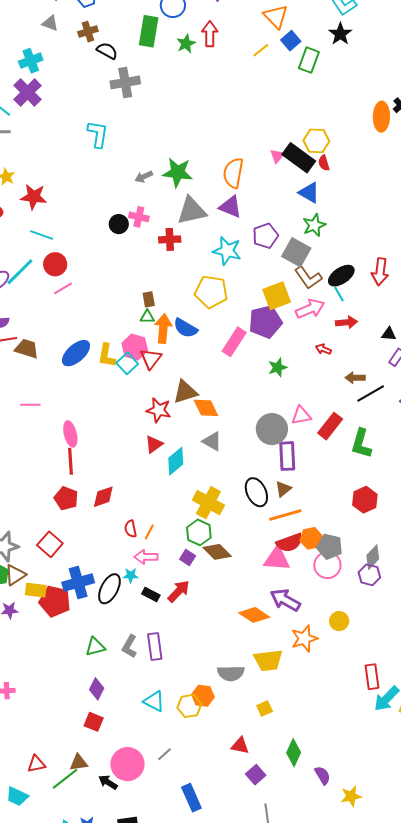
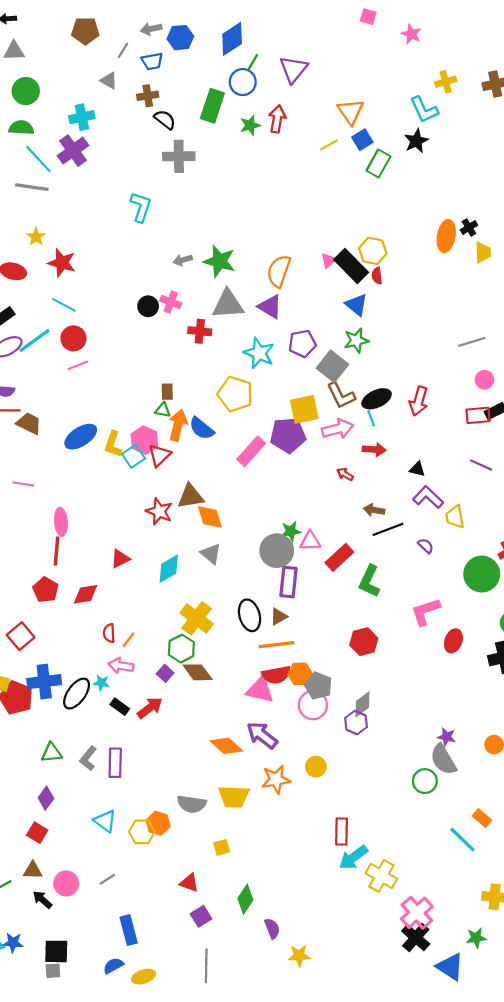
green star: (278, 367) -> (291, 531), moved
red triangle: (154, 444) -> (120, 559), moved
brown triangle: (79, 763) -> (33, 870), moved
pink circle: (127, 764) -> (66, 883), size x0.7

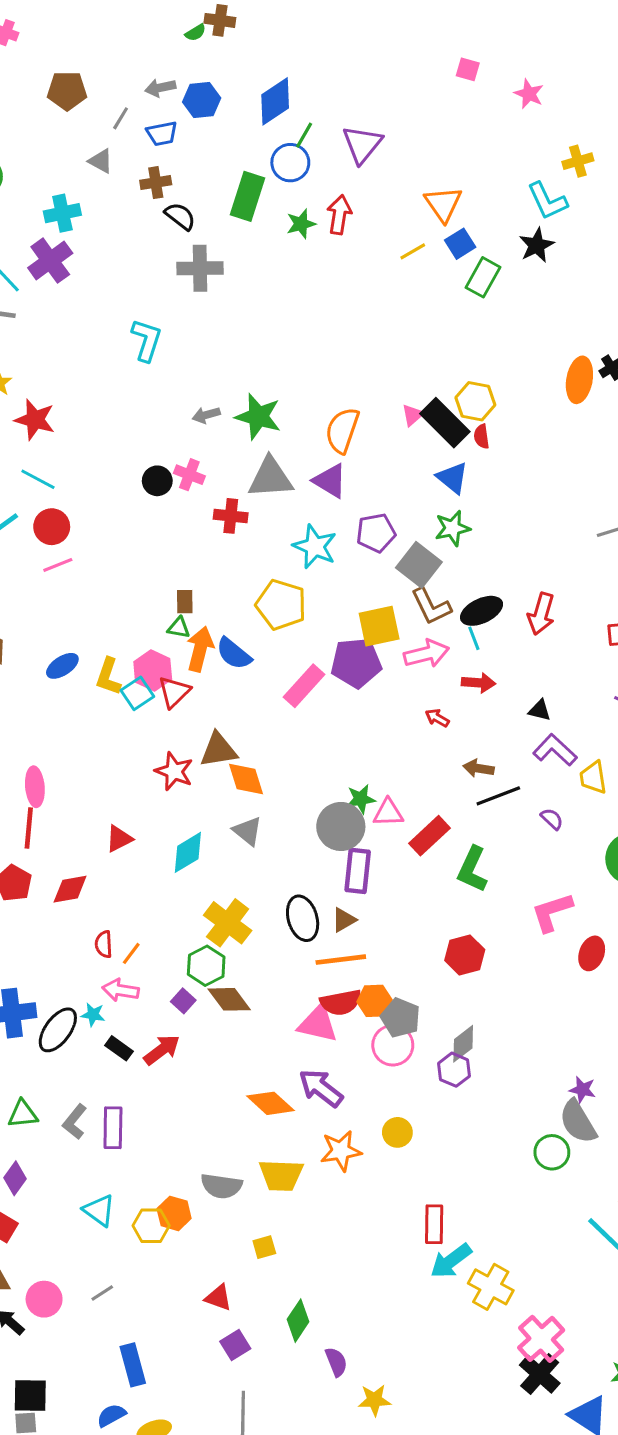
blue ellipse: (81, 437) -> (62, 666), size x0.7

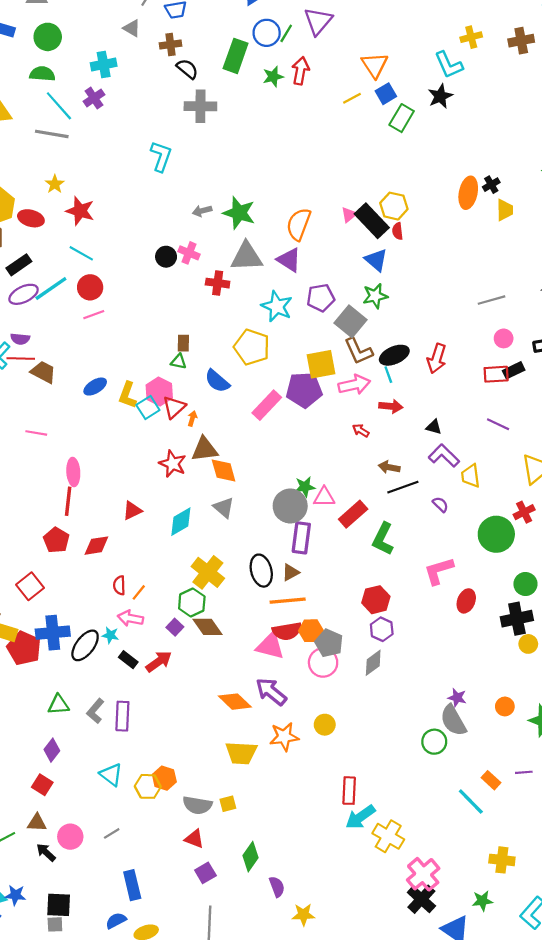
green line: (304, 135) -> (286, 33), moved
purple cross: (50, 261) -> (94, 98), size x0.7
orange arrow: (200, 649) -> (192, 418), moved, size x0.5
purple hexagon: (454, 1070) -> (382, 629), moved
gray semicircle: (221, 1186) -> (197, 805), moved

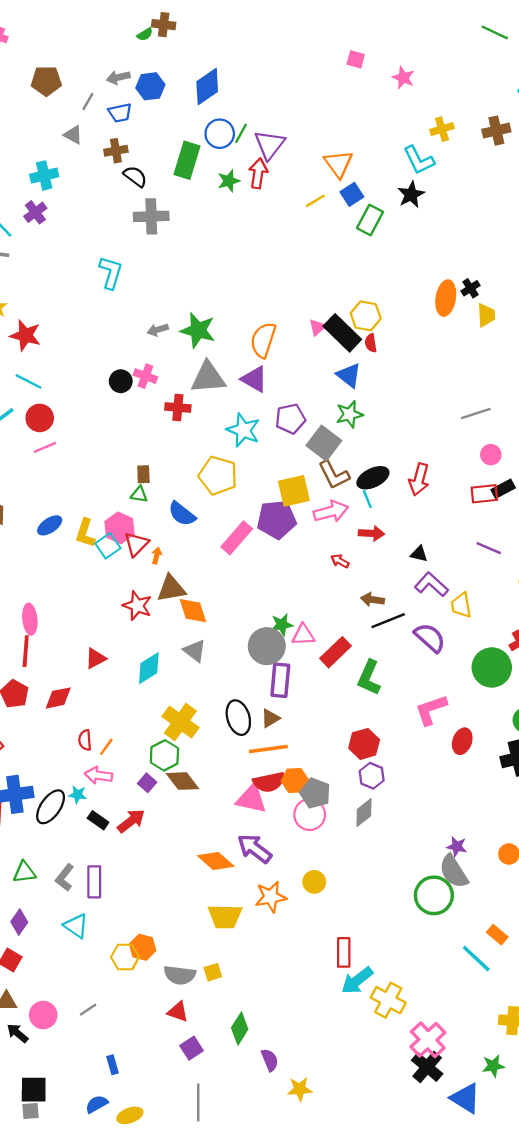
purple triangle: (318, 21) -> (270, 145), moved
purple semicircle: (440, 504) -> (430, 638), size x1.8
green circle: (434, 742) -> (434, 895), size x1.4
cyan triangle: (111, 775) -> (76, 926), moved
blue rectangle: (132, 885) -> (113, 1065), size x0.6

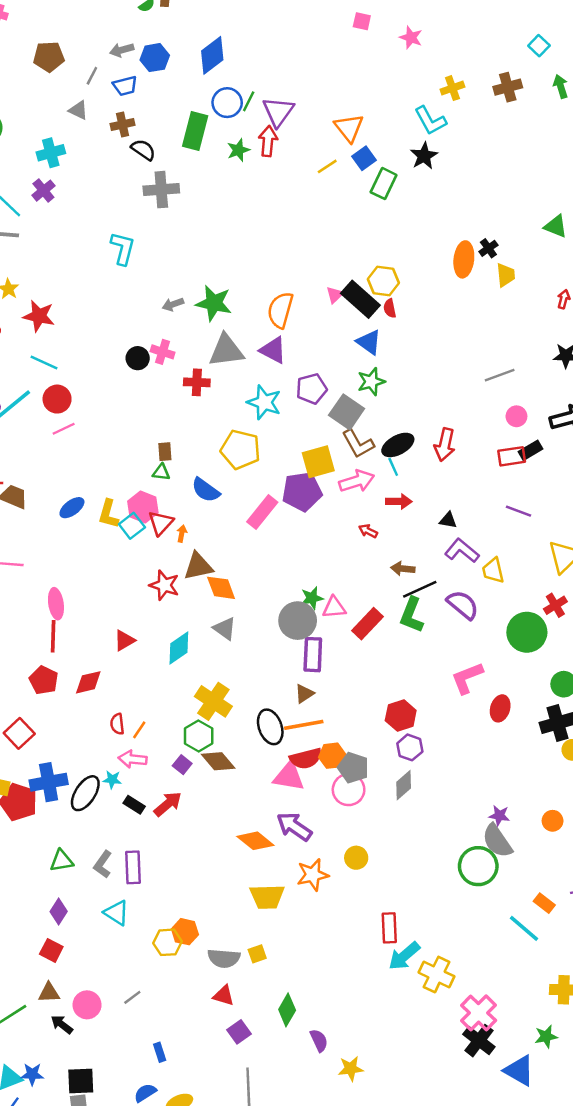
green L-shape: (369, 678) -> (412, 615), moved
black ellipse: (238, 718) -> (270, 727), moved

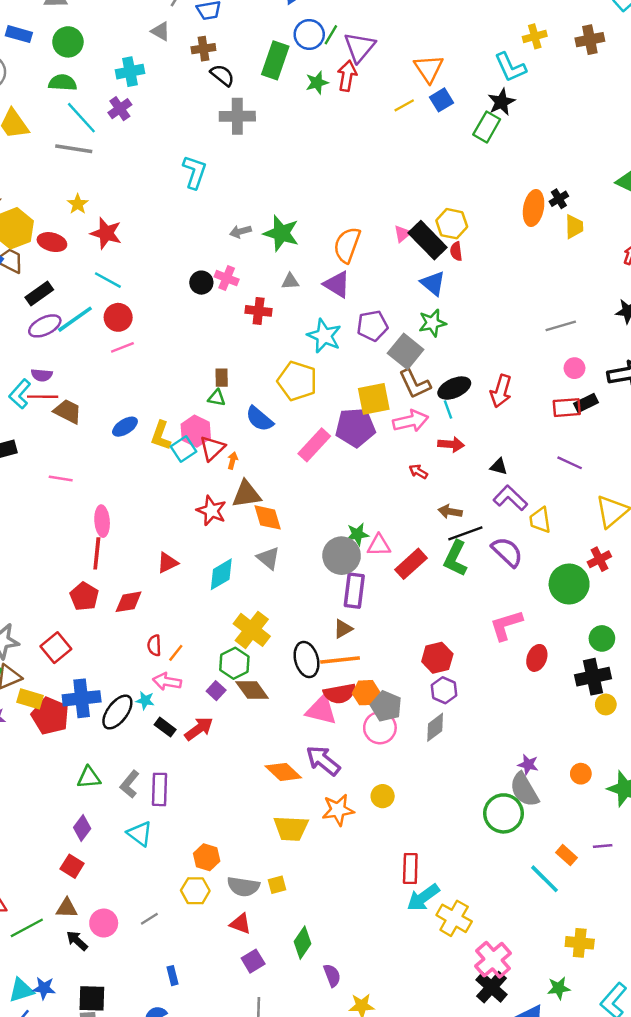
green rectangle: (384, 184) -> (487, 127), moved
gray triangle: (226, 351) -> (290, 281), size x0.5
yellow hexagon: (168, 942) -> (195, 891), moved

